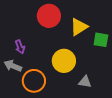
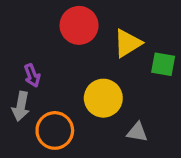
gray arrow: (13, 66) -> (21, 106), turned -102

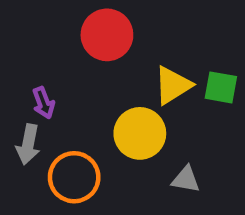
yellow triangle: (128, 43) -> (173, 85), moved

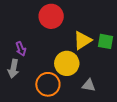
orange circle: (74, 177) -> (48, 84), moved

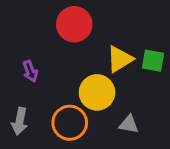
gray arrow: (13, 69) -> (20, 121), moved

